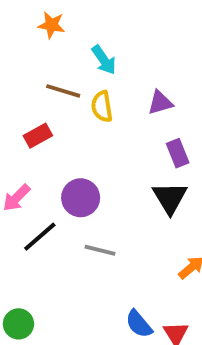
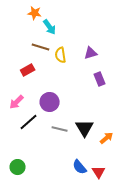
cyan arrow: (104, 60) -> (50, 27), moved
black triangle: (170, 198) -> (85, 128), moved

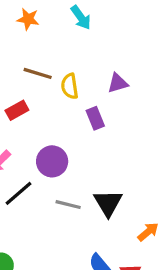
cyan arrow: (50, 27) -> (81, 17), moved
purple rectangle: (100, 79) -> (95, 118), moved
orange arrow: (107, 138) -> (148, 232), moved

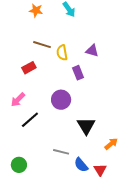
purple triangle: (118, 83) -> (92, 51), turned 32
purple circle: (52, 161) -> (61, 100), moved
gray line: (68, 205) -> (61, 152), moved

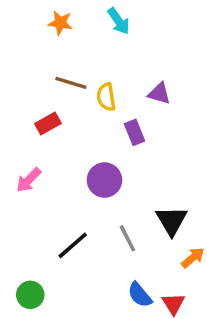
black line: (30, 120) -> (73, 245), moved
black triangle: (86, 126) -> (172, 221), moved
gray line: (61, 152) -> (127, 238), moved, turned 49

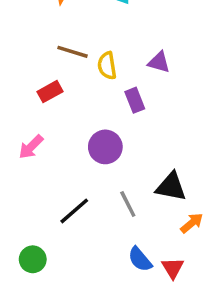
black triangle: (172, 221) -> (171, 187), turned -48

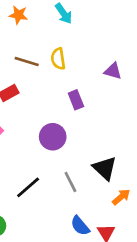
purple triangle: (159, 62) -> (113, 71), moved
yellow semicircle: (107, 66) -> (58, 59), moved
black triangle: (171, 187) -> (105, 168), turned 32

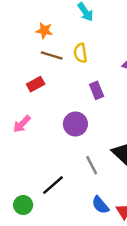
orange star: (18, 15) -> (44, 31), moved
black line: (28, 187) -> (53, 185), moved

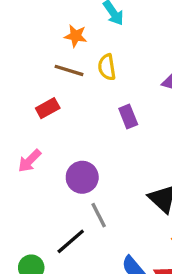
orange star: (44, 31) -> (76, 36), moved
purple circle: (75, 124) -> (82, 177), moved
gray line: (92, 165) -> (99, 215), moved

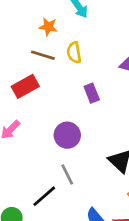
red rectangle: (48, 108) -> (25, 86), size x1.4
purple circle: (82, 177) -> (67, 135), moved

